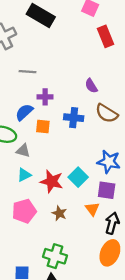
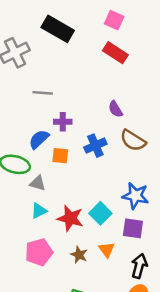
red rectangle: (105, 36) -> (115, 53), moved, turned -35
blue cross: (74, 118) -> (95, 146), turned -30
orange triangle: (92, 209) -> (107, 250), moved

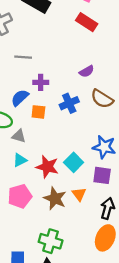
purple semicircle: (115, 109) -> (87, 71), turned -88
brown star: (79, 255) -> (55, 198), size x1.5

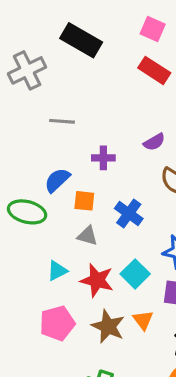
purple cross: (41, 82) -> (103, 158), moved
blue cross: (69, 103) -> (129, 214), moved, turned -30
gray triangle: (19, 136) -> (87, 236), moved

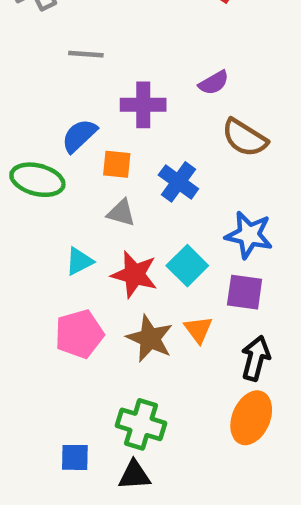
purple cross: (103, 158) -> (143, 105), size x1.4

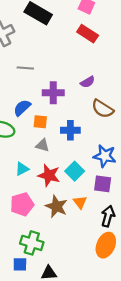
blue cross: (178, 182) -> (70, 130), turned -36
green cross: (141, 424) -> (32, 243), moved

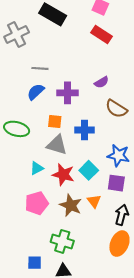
blue semicircle: (22, 108) -> (36, 92), moved
gray triangle: (42, 145) -> (57, 145), size x1.5
green cross: (32, 243) -> (62, 241), moved

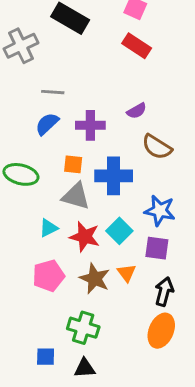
blue cross: (84, 130) -> (114, 176), size x1.4

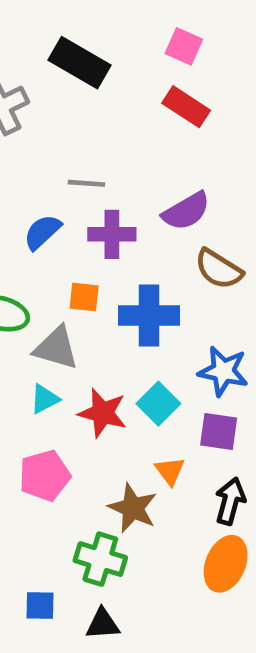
gray line: (53, 92) -> (86, 183), moved
purple semicircle: (137, 111) -> (186, 211), size x1.5
gray triangle: (76, 196) -> (56, 348), moved
brown star: (95, 279) -> (133, 508), moved

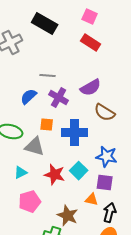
purple cross: (112, 234) -> (59, 98), turned 30
cyan triangle: (45, 399) -> (21, 172), moved
orange triangle: (170, 471) -> (92, 200), moved, turned -40

